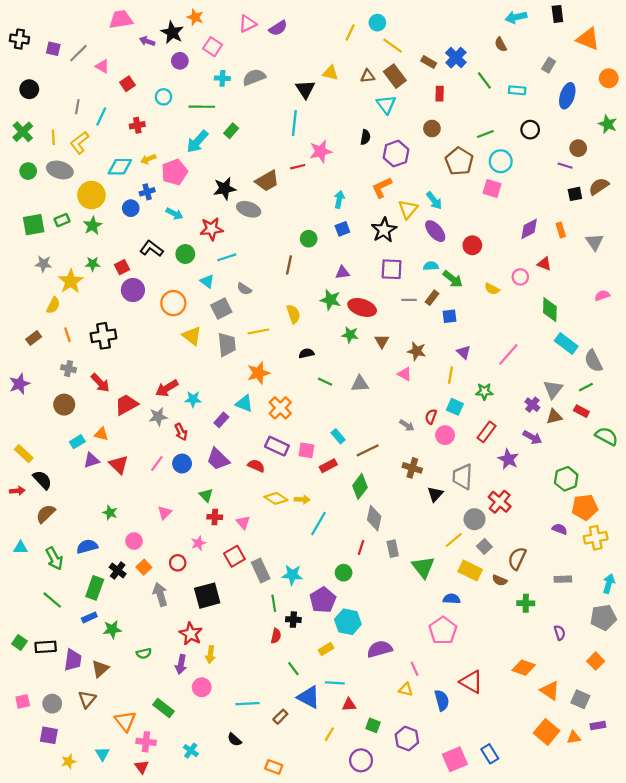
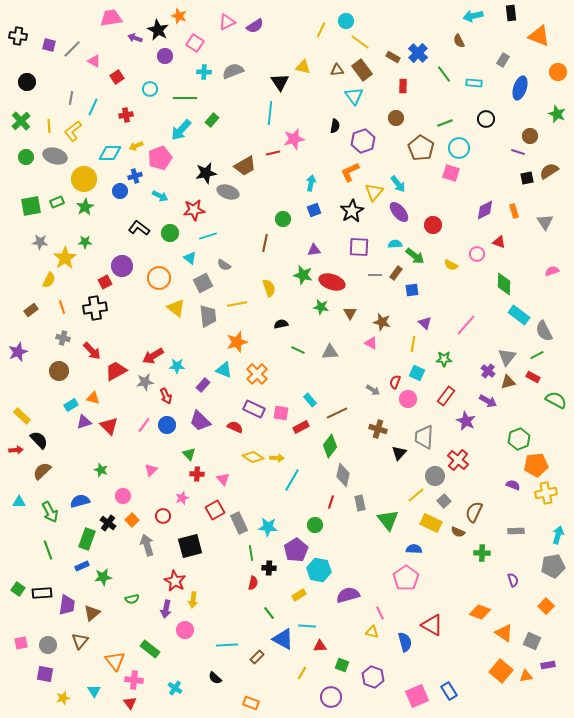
red square: (122, 267) -> (105, 282), moved
green line: (52, 600) -> (48, 550), turned 30

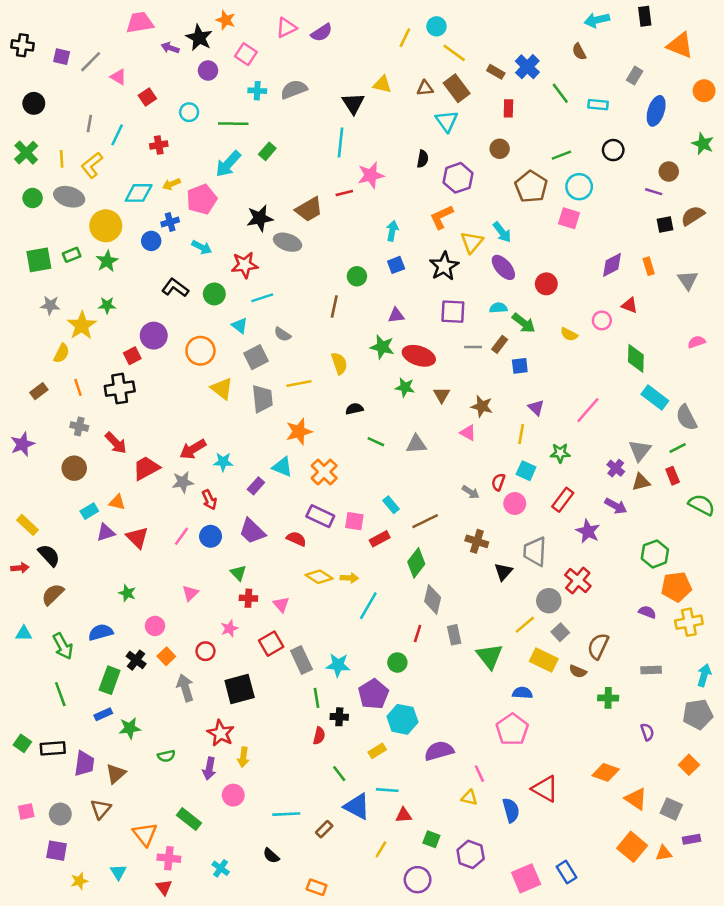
red rectangle: (533, 377) -> (673, 476), turned 40

